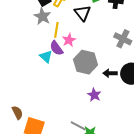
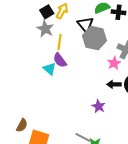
pink star: (69, 40) -> (114, 63), moved
gray hexagon: (86, 62) -> (94, 38), moved
brown semicircle: (17, 113) -> (22, 125), turned 56

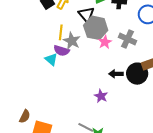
gray star: (45, 29) -> (72, 41), moved
purple semicircle: (60, 60) -> (61, 51), turned -35
pink star: (114, 63) -> (105, 42), moved

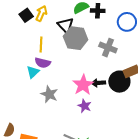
gray star: (72, 41) -> (49, 94), moved
pink star: (105, 42) -> (83, 85), moved, size x1.5
cyan triangle: (51, 59) -> (33, 72), turned 40

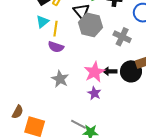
cyan triangle: (33, 72) -> (42, 22), moved

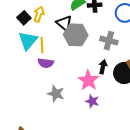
cyan triangle: (42, 22) -> (28, 41), size x1.5
black arrow: (110, 71) -> (103, 67), moved, turned 112

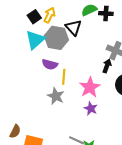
gray hexagon: (76, 35) -> (56, 38), moved
yellow line: (42, 45) -> (64, 77), moved
black arrow: (103, 67) -> (107, 66), moved

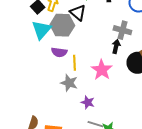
purple star: (91, 109) -> (88, 102), moved

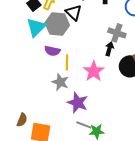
purple star: (88, 102) -> (78, 103), size x1.5

